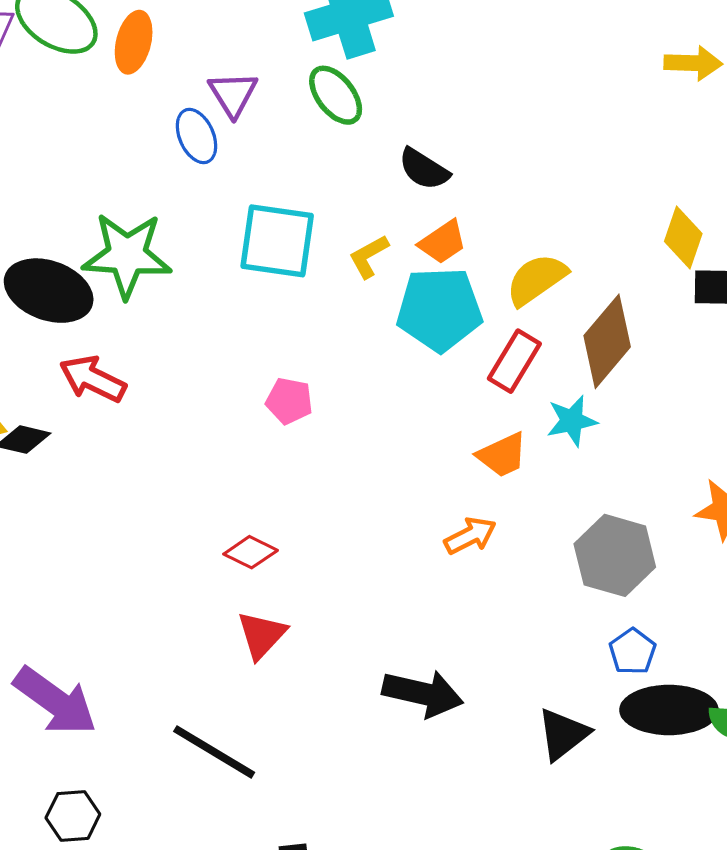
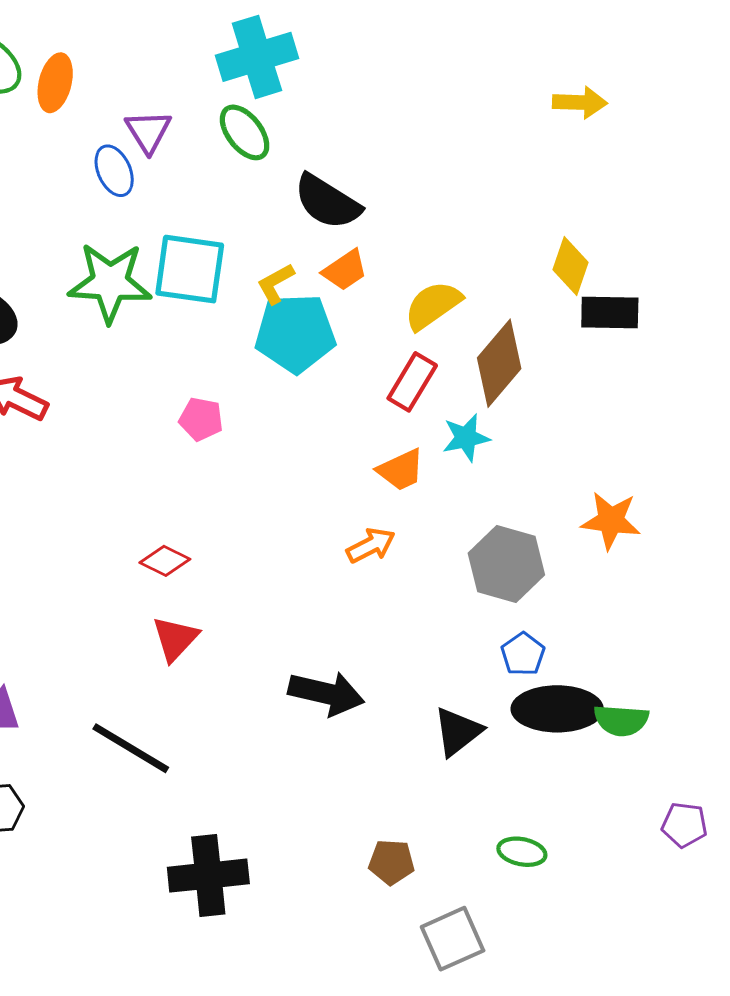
black semicircle: (424, 169) -> (327, 202), size x1.4
green star: (127, 255) -> (110, 283), moved
cyan pentagon: (439, 309) -> (295, 333), moved

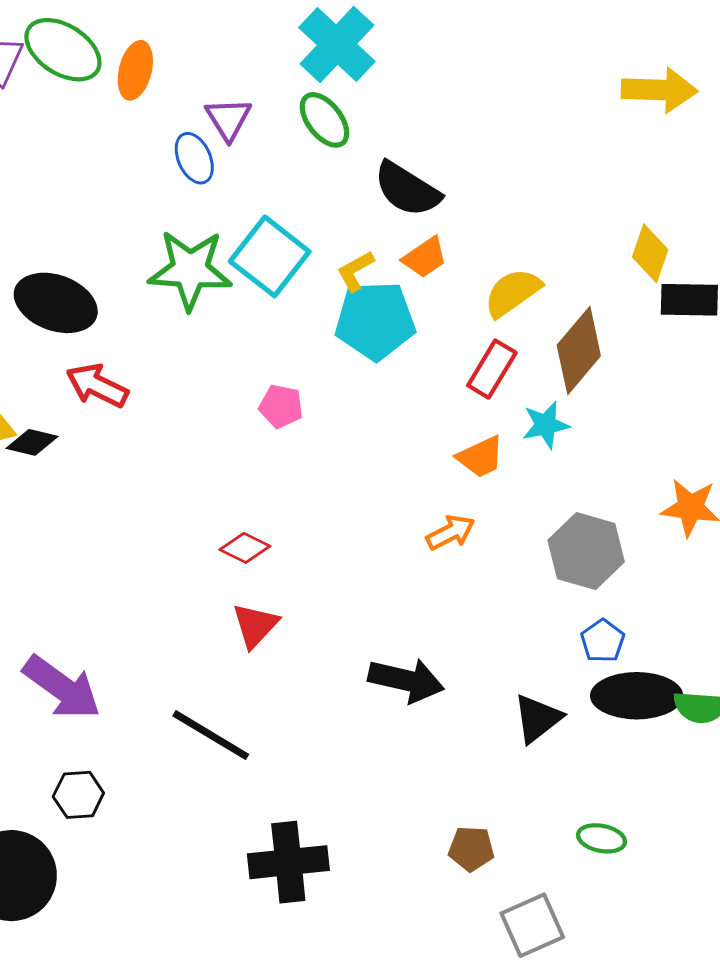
cyan cross: (257, 57) -> (337, 44), turned -30
yellow arrow: (580, 102) -> (659, 90), size x1.4
cyan square: (190, 269) -> (270, 256), turned 30

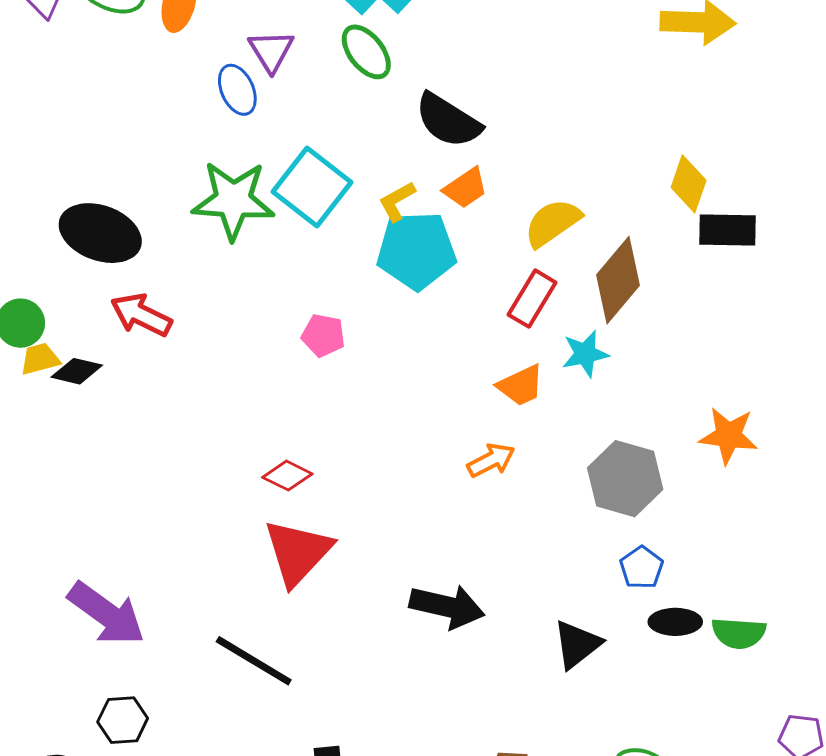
red triangle: (255, 625) -> (298, 552), size x1.5
black ellipse: (637, 696) -> (675, 622), size x0.6

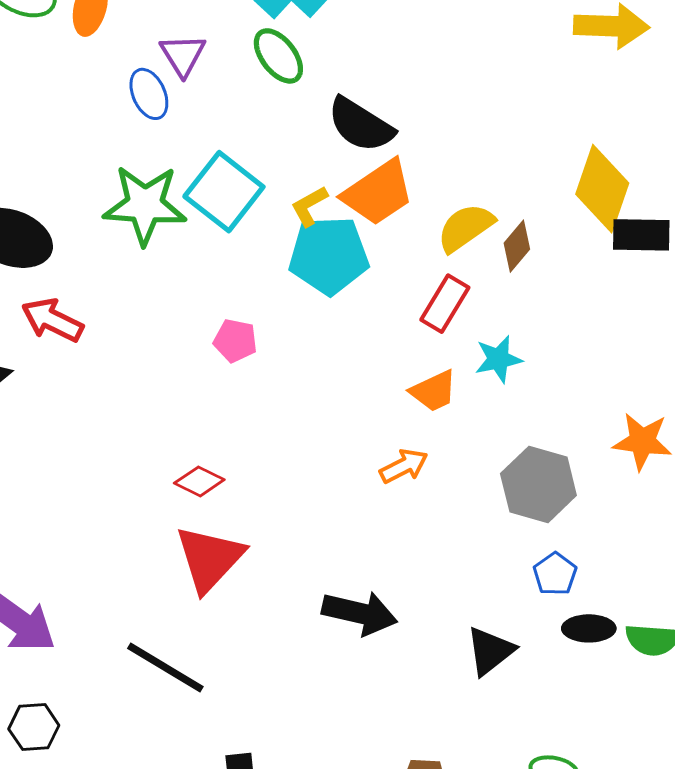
yellow diamond: (689, 184) -> (602, 189), size x1.5
orange trapezoid: (466, 188) -> (378, 193), size x1.6
brown diamond: (618, 280) -> (517, 246), moved, size x0.6

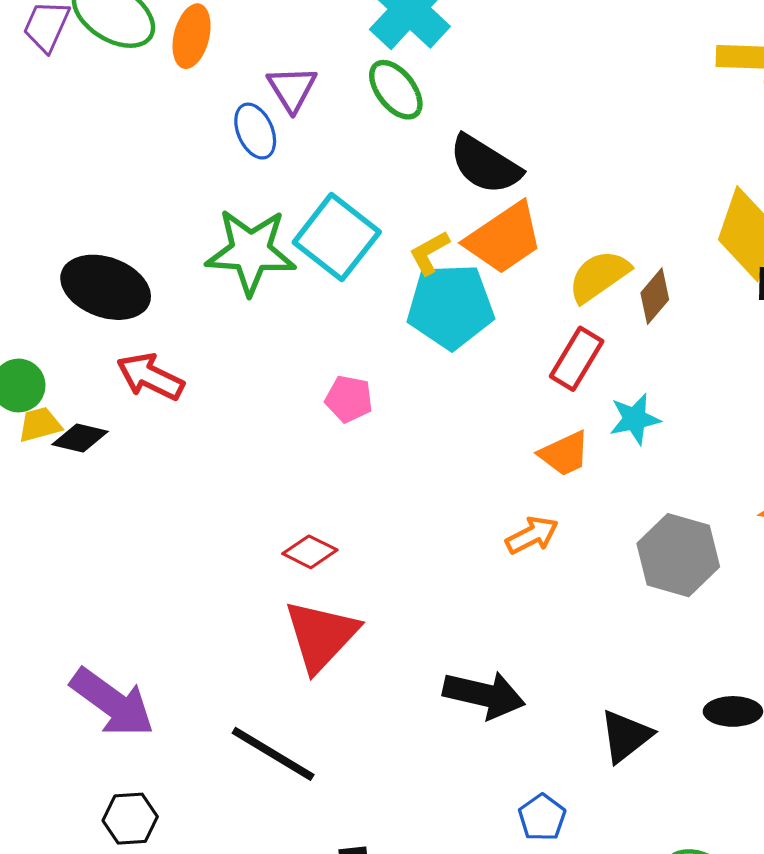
blue pentagon: (555, 574) -> (542, 817), moved

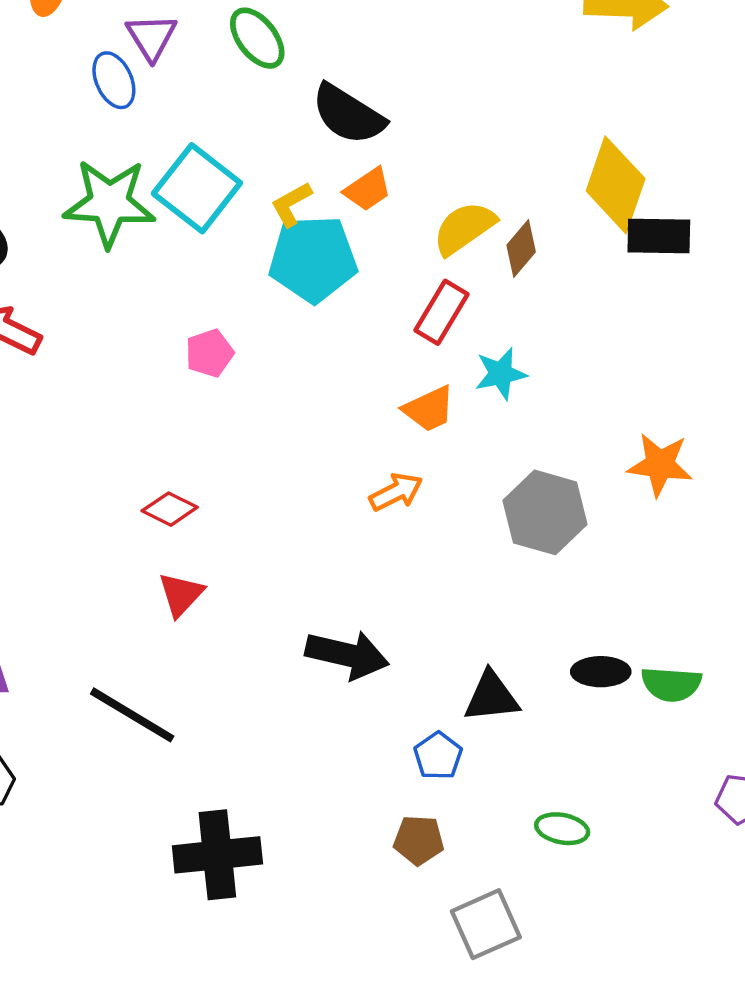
orange trapezoid: (504, 238) -> (368, 189), size x0.6
pink pentagon: (349, 399) -> (209, 353), turned -30
red triangle: (321, 636) -> (181, 594), size x0.6
black triangle: (626, 736) -> (492, 697), turned 32
blue pentagon: (542, 817) -> (438, 756), moved

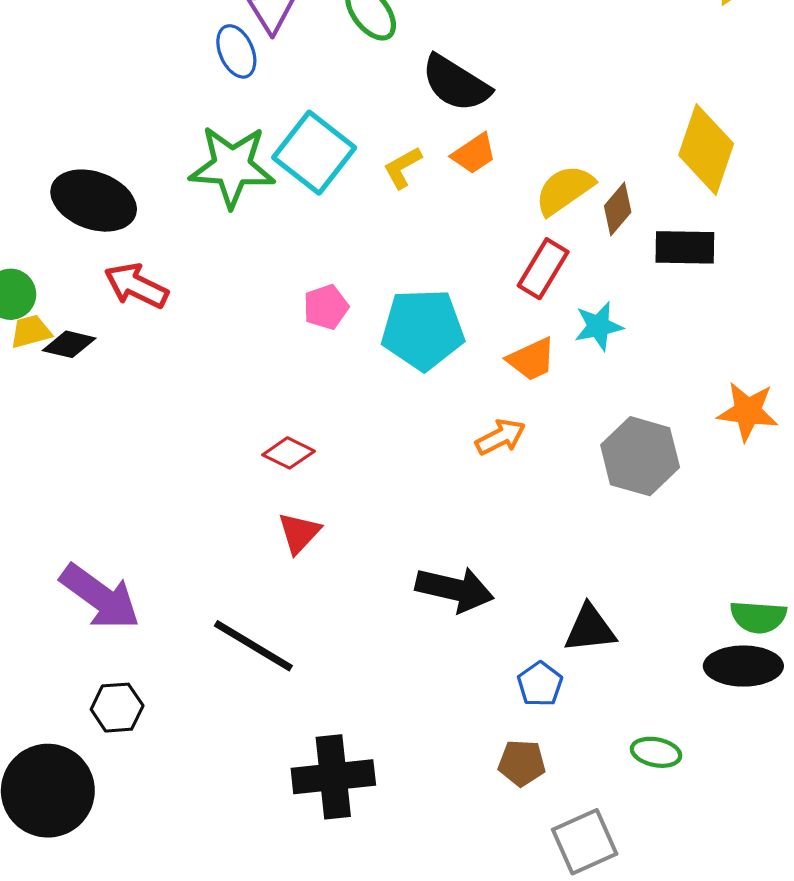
black rectangle: (659, 236) -> (685, 247), moved
cyan pentagon: (313, 259) -> (423, 329), moved
black ellipse: (601, 672) -> (743, 666), moved, size x1.4

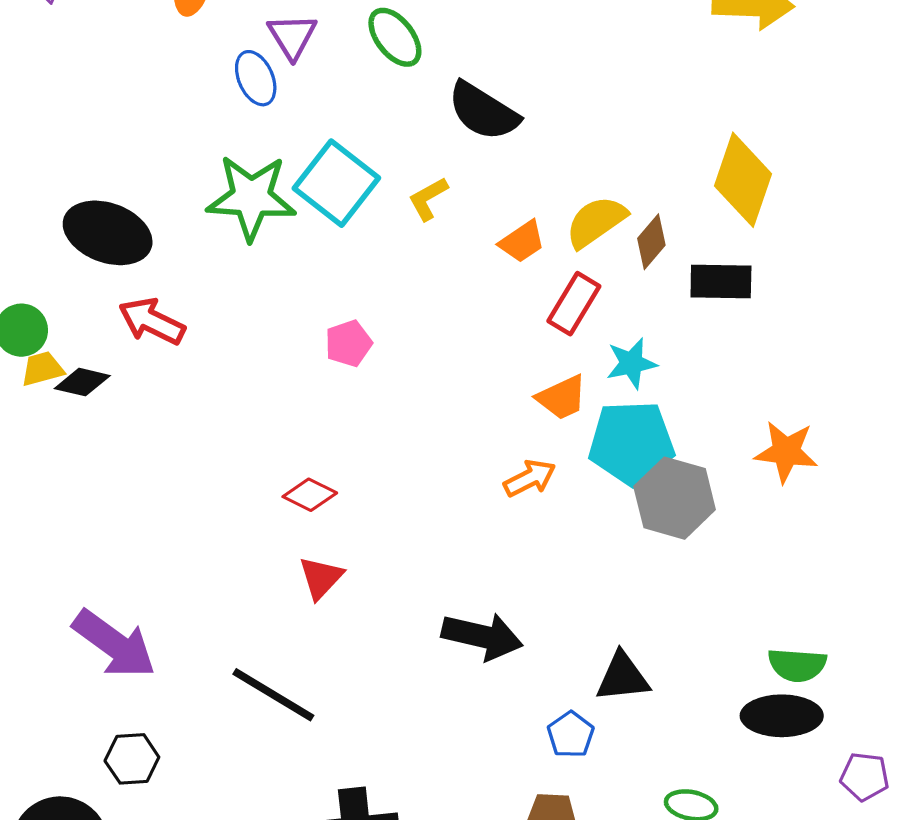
orange trapezoid: (474, 154) -> (522, 242), moved
cyan pentagon: (423, 329) -> (631, 443), moved

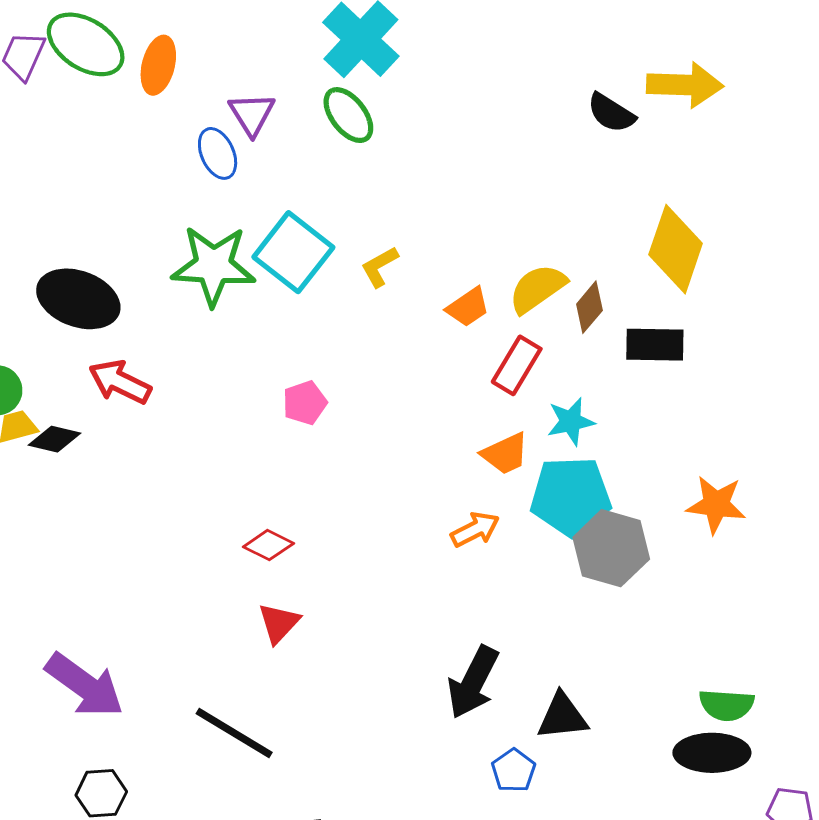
black semicircle: (483, 111) -> (611, 113), moved, size x0.7
black arrow: (482, 636) -> (473, 682), moved, turned 104

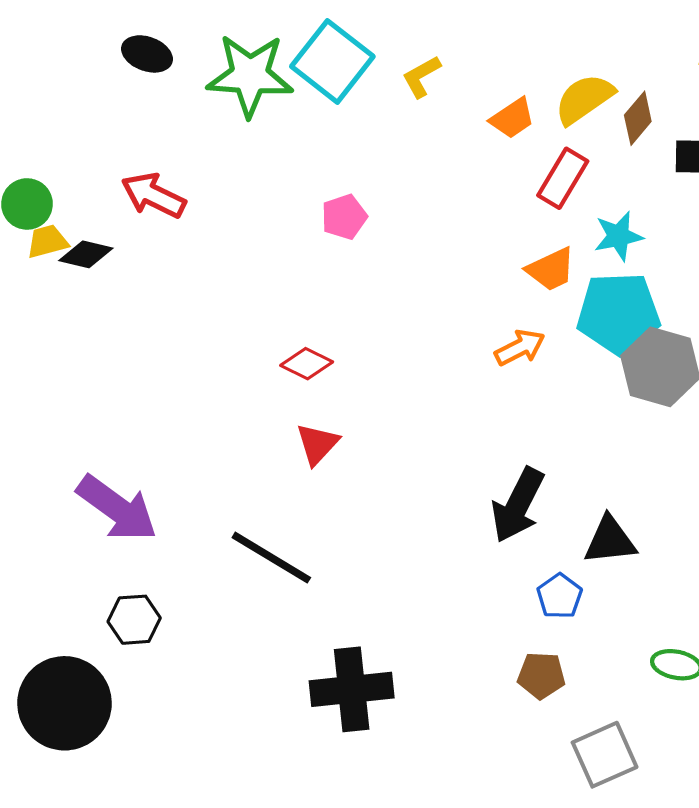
black ellipse: (78, 299) -> (147, 54), moved, size x0.6

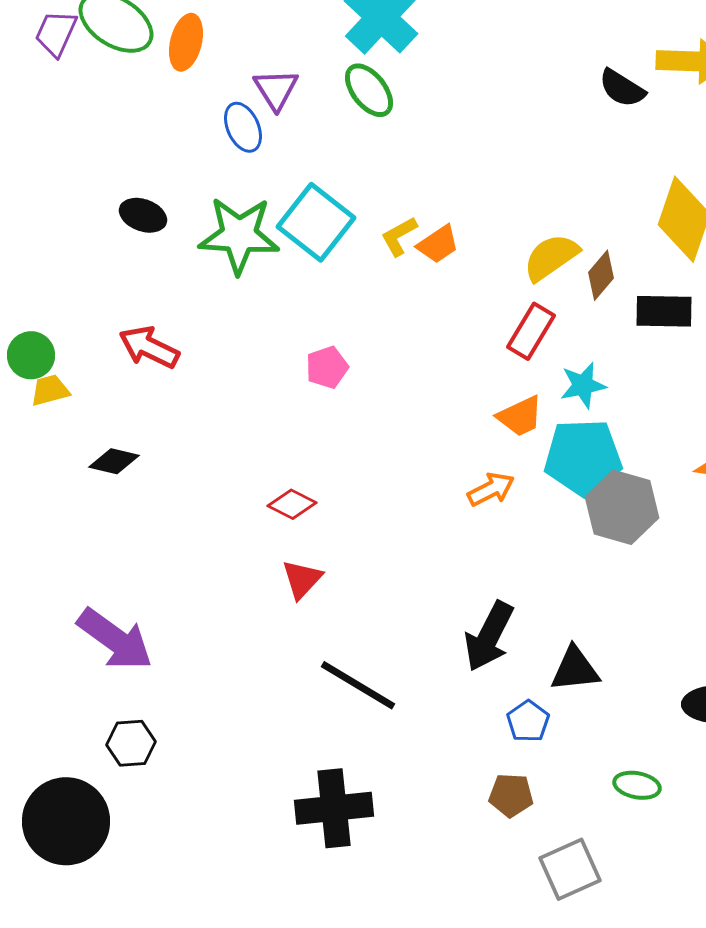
orange trapezoid: (512, 118) -> (438, 244), moved
black diamond: (86, 254) -> (114, 461), moved
black line: (271, 558) -> (358, 685), moved

